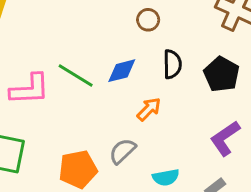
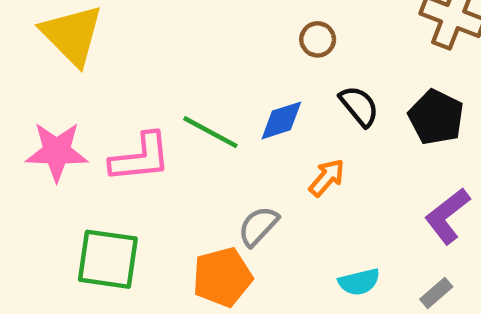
black semicircle: (172, 64) -> (359, 106), turned -36
gray semicircle: (122, 151) -> (258, 226), moved

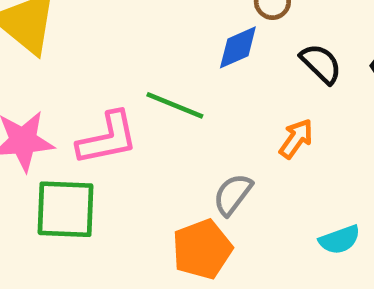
blue diamond: (281, 120) -> (238, 47), moved
green square: (108, 259) -> (66, 209), moved

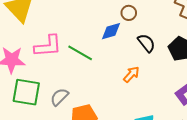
pink L-shape: (107, 138) -> (48, 46), moved
gray semicircle: (233, 194) -> (59, 97), moved

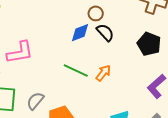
black semicircle: (146, 43) -> (105, 32), moved
green line: (80, 53) -> (76, 70), moved

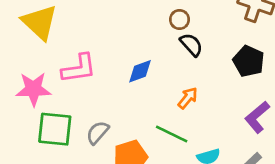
blue diamond: (80, 33) -> (140, 71), moved
green line: (76, 70) -> (172, 134), moved

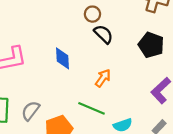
blue diamond: (140, 71) -> (62, 58), turned -70

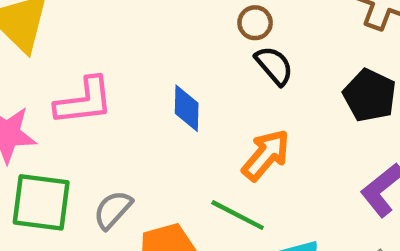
orange arrow: (103, 78) -> (266, 155), size x1.4

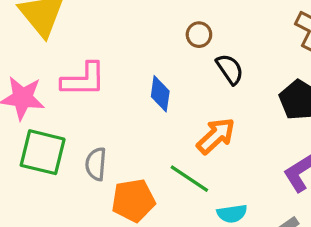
brown circle: (255, 23) -> (199, 35), moved
gray semicircle: (113, 210) -> (96, 164), turned -44

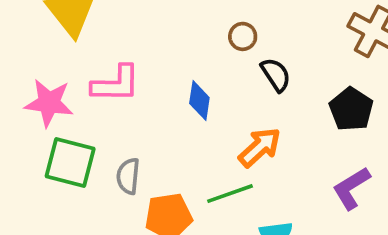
green line: (189, 179) -> (230, 194), turned -54

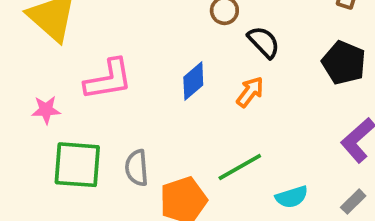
blue diamond: (199, 101) -> (193, 81), turned 51
pink star: (49, 103) -> (46, 110), size x0.6
orange arrow: (260, 147) -> (250, 92), moved, size x0.7

